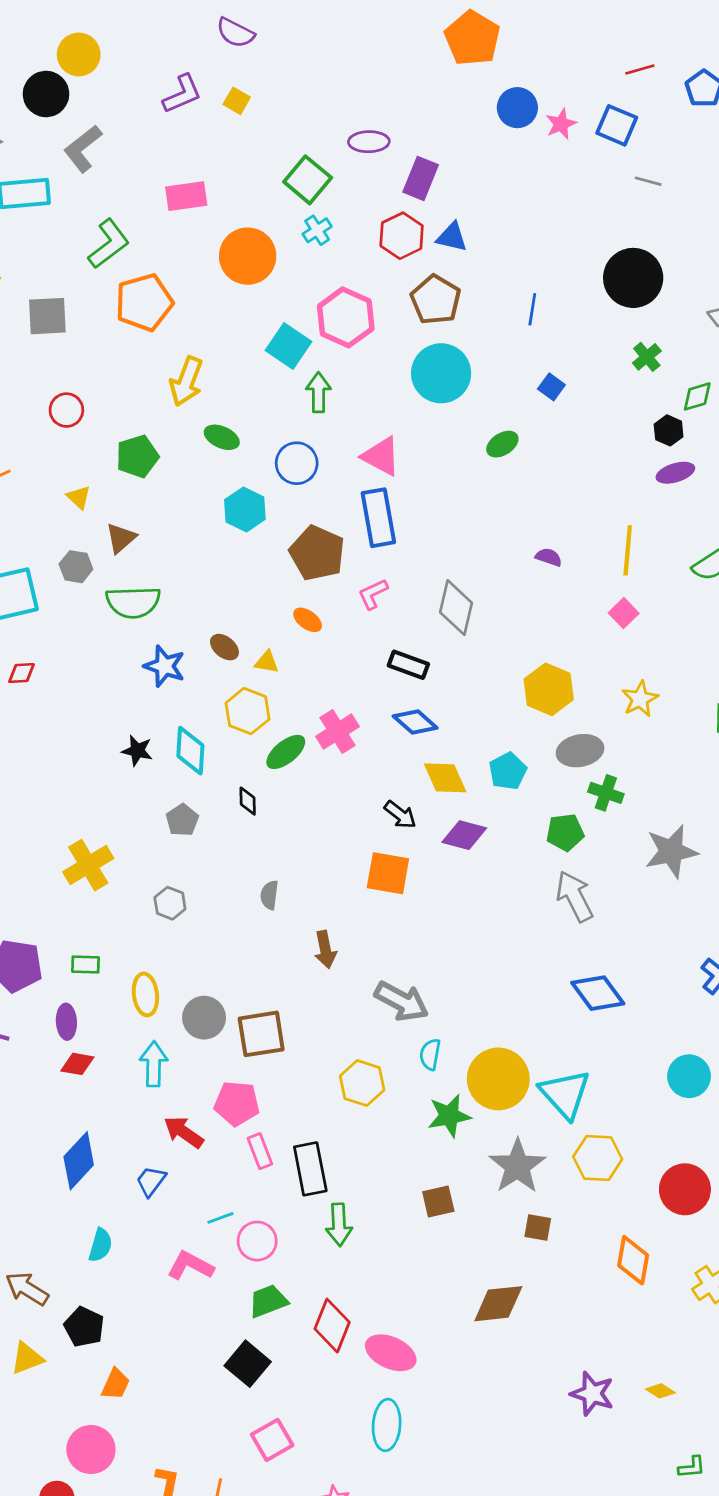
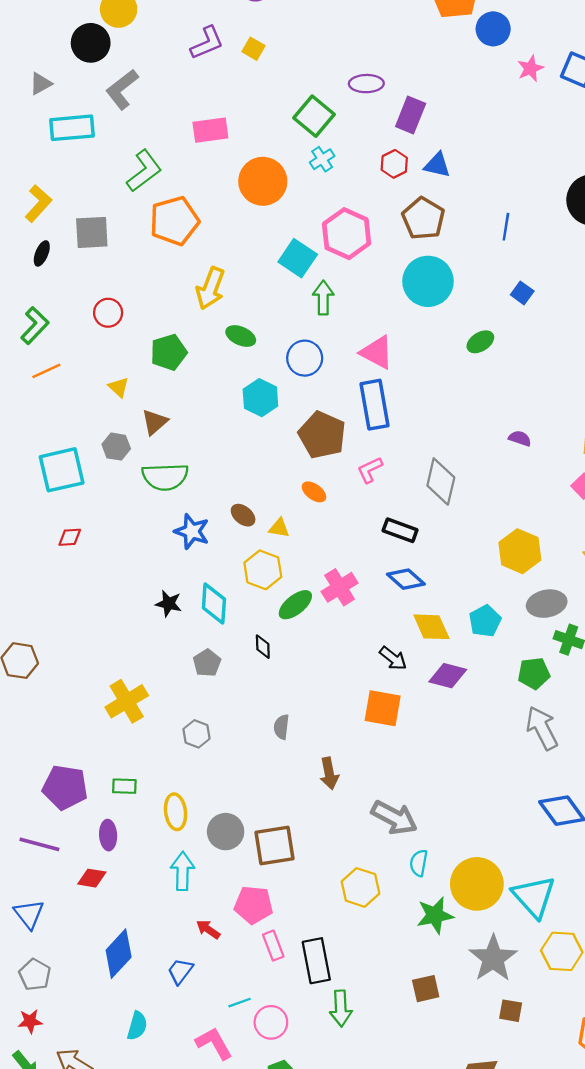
blue circle: (517, 108) -> (493, 29), moved
red hexagon: (402, 236) -> (394, 164), size x0.7
red diamond: (77, 1064) -> (92, 878), moved
red arrow: (184, 1132) -> (208, 929), size x0.7
pink L-shape: (190, 1266) -> (214, 1043), turned 33

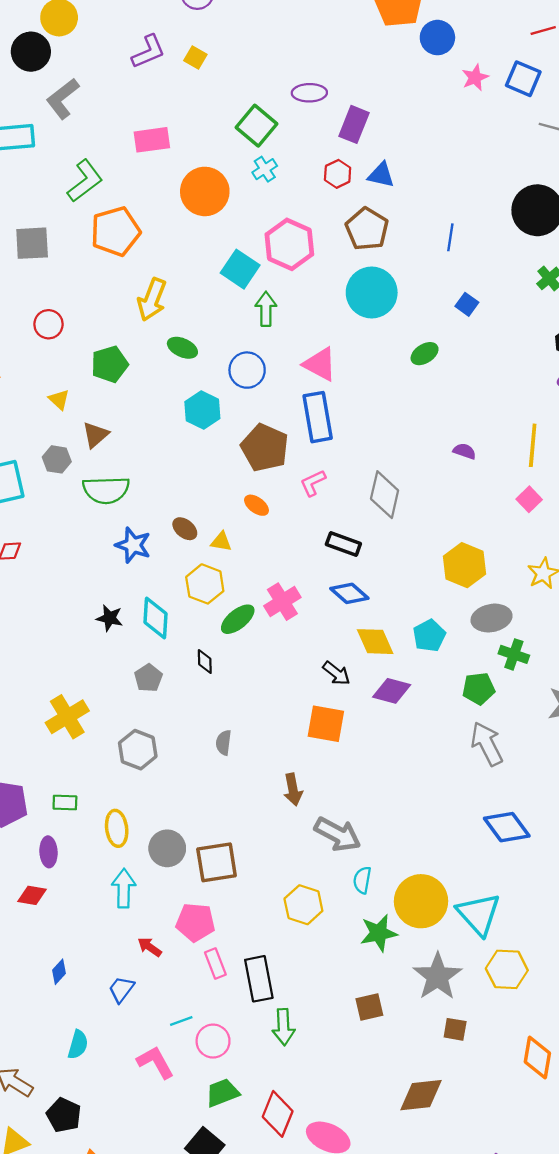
gray hexagon: (196, 734) -> (138, 750), size x1.4
brown arrow: (329, 773) -> (293, 790), moved
blue diamond: (119, 954) -> (59, 972), size x0.5

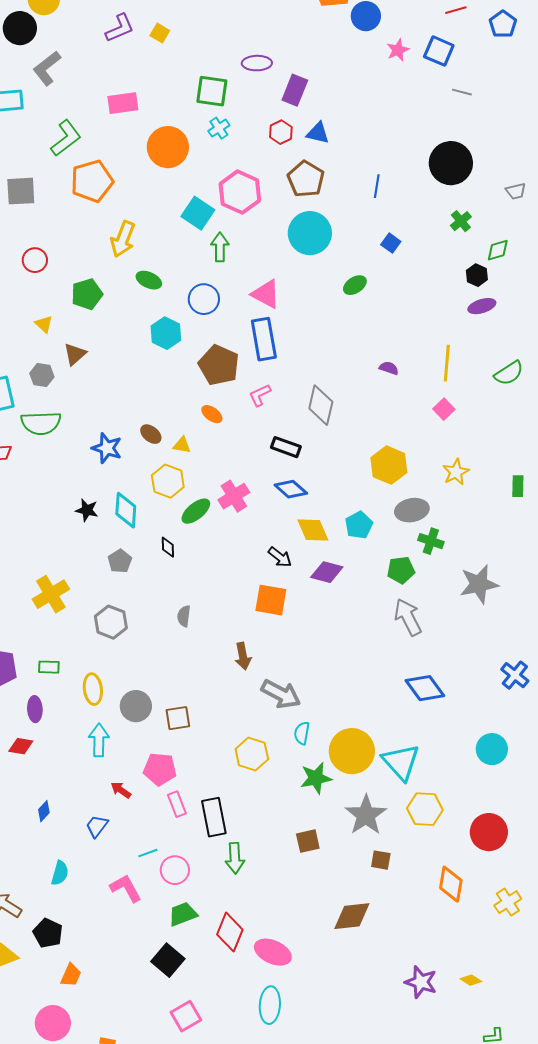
green square: (256, 126) -> (212, 91), turned -32
green semicircle: (106, 490) -> (41, 423), moved
brown square: (217, 862) -> (178, 718), size x0.7

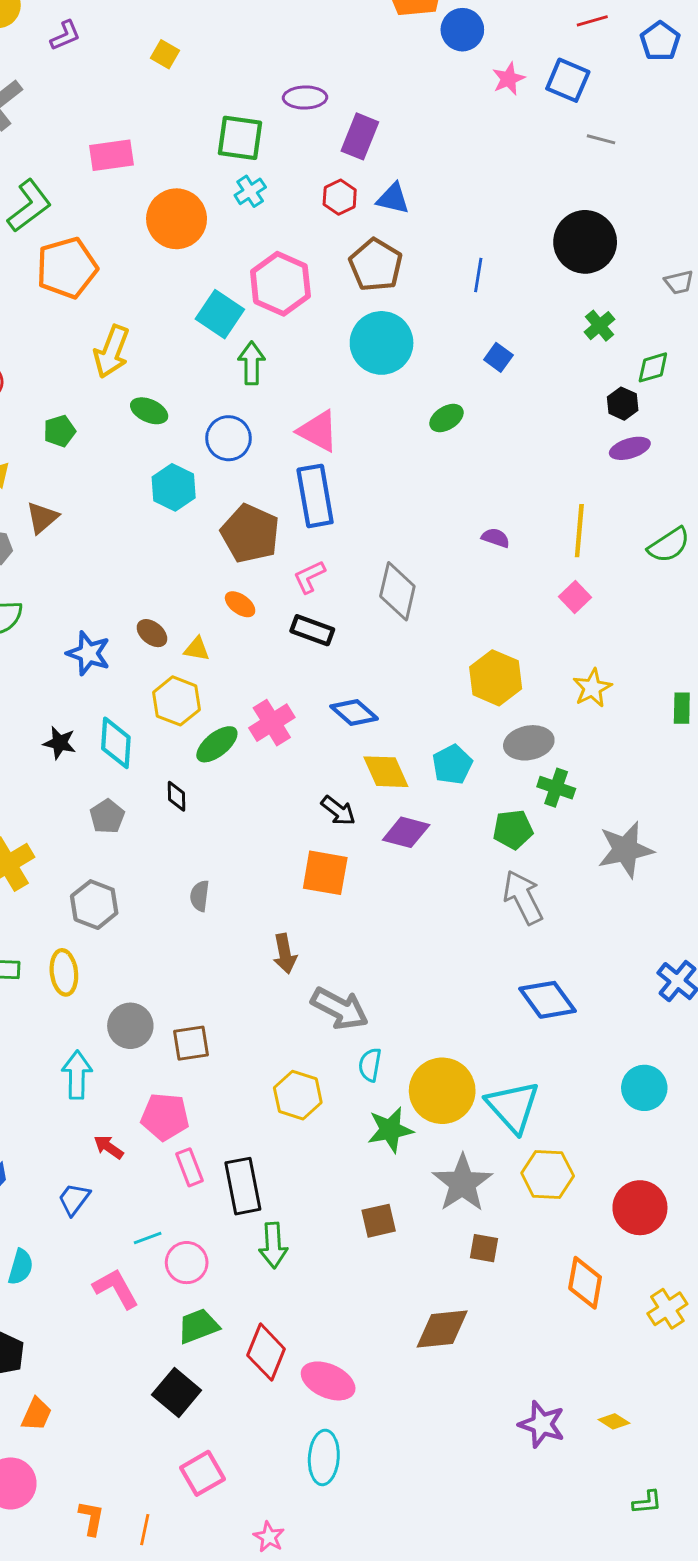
purple L-shape: (120, 28) -> (65, 35), moved, size x0.7
green pentagon: (87, 294) -> (60, 431), size x0.7
black rectangle: (286, 447) -> (312, 630), moved
yellow ellipse: (93, 689) -> (64, 972), moved

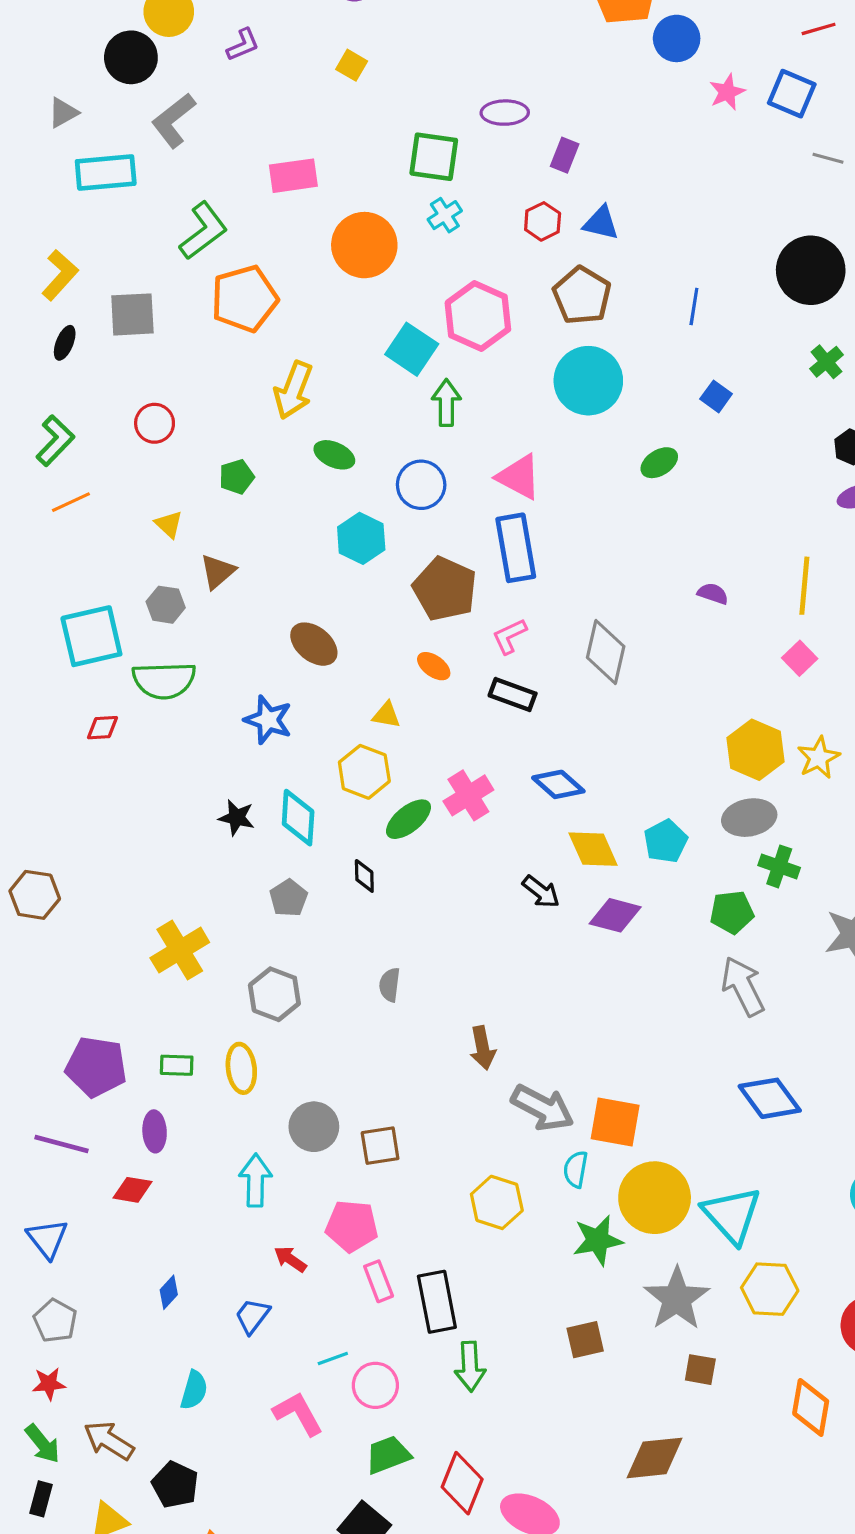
purple rectangle: (360, 136) -> (565, 155), size x0.7
brown ellipse: (152, 633) -> (314, 644), moved, size x1.4
yellow hexagon: (496, 678) -> (755, 750), moved
orange square: (325, 873) -> (615, 1122), moved

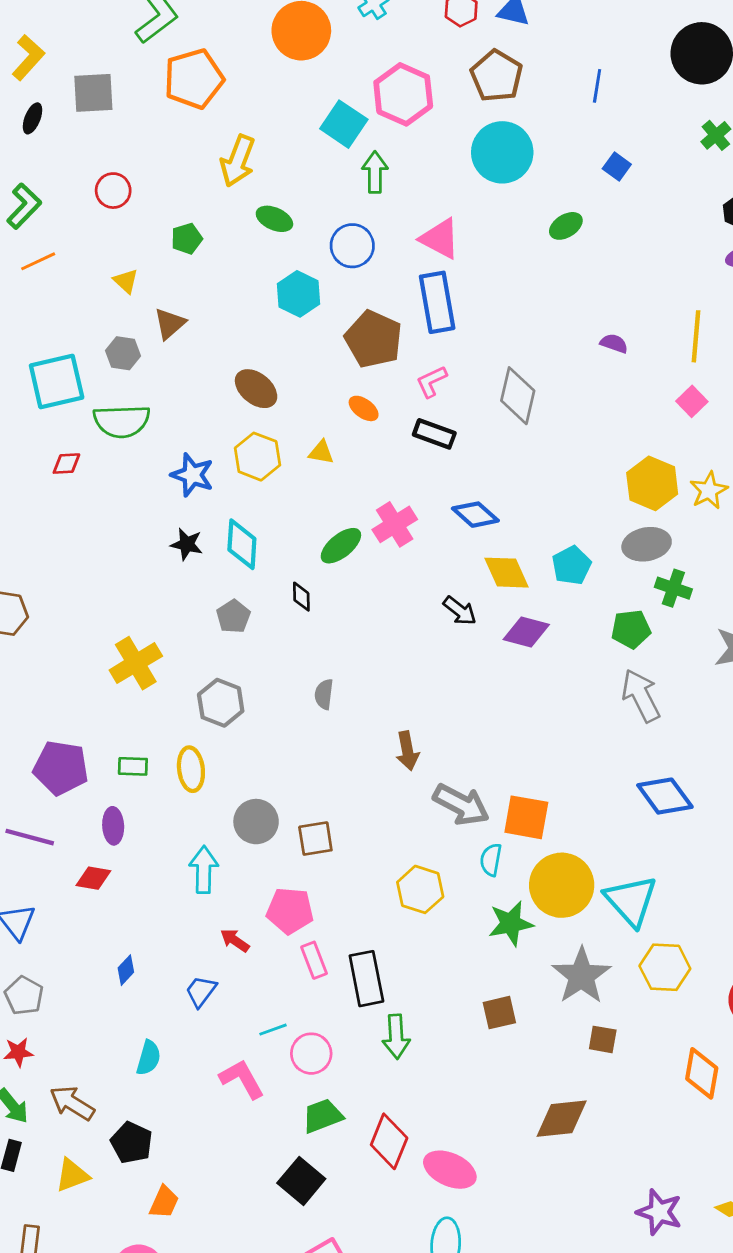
blue star: (268, 720) -> (192, 475), moved
yellow hexagon: (364, 772) -> (257, 457), moved

